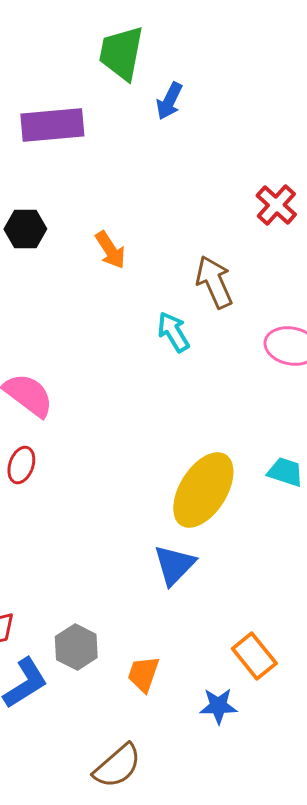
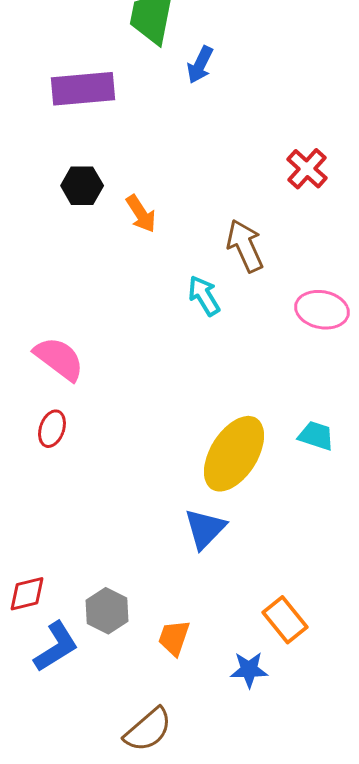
black hexagon: (25, 229) -> (82, 186), moved

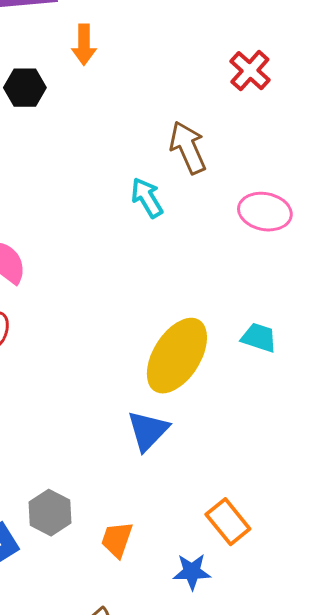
orange arrow: (141, 214) -> (84, 45), moved, turned 33

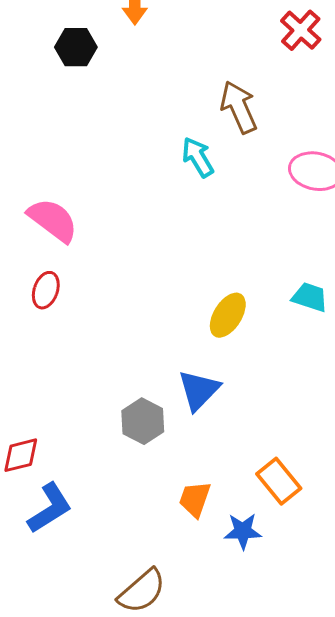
yellow ellipse: (177, 356) -> (228, 315), size x0.6
gray hexagon: (50, 513) -> (143, 421), moved
orange trapezoid: (117, 540) -> (195, 499), moved

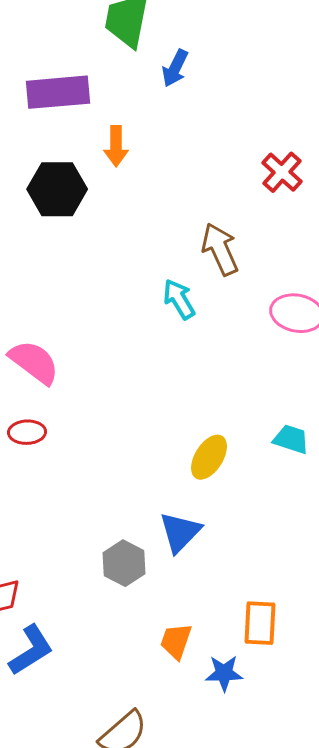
black hexagon: (76, 47) -> (57, 189), size x1.4
red ellipse: (46, 290) -> (27, 432), turned 69
orange rectangle: (279, 481) -> (260, 623), turned 42

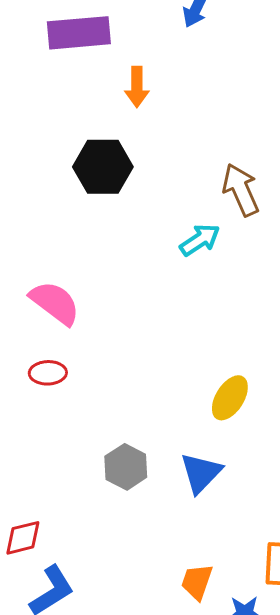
black hexagon: (57, 189) -> (103, 167), moved
cyan arrow: (179, 299) -> (200, 240), turned 87
gray hexagon: (124, 563) -> (126, 467), moved

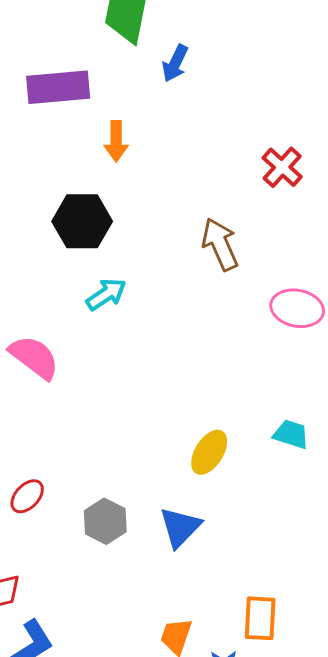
cyan arrow: (200, 240) -> (106, 294), moved
red ellipse: (48, 373) -> (27, 496), moved, turned -45

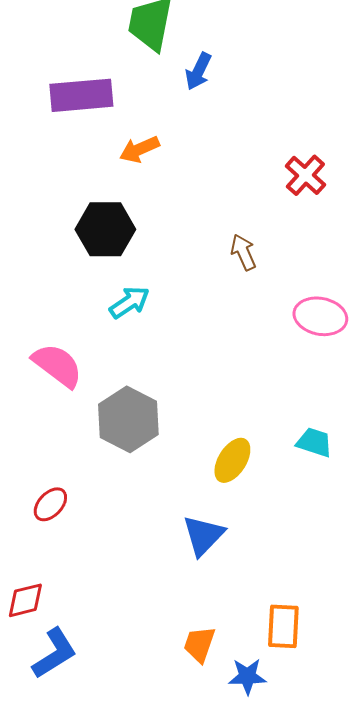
orange arrow: (116, 141) -> (139, 149), turned 66
brown arrow: (220, 244) -> (243, 252), size x0.7
gray hexagon: (105, 521) -> (128, 419), moved, size x1.4

